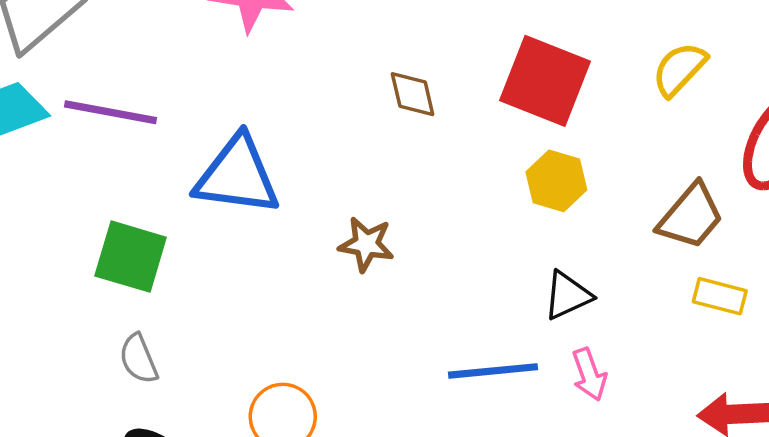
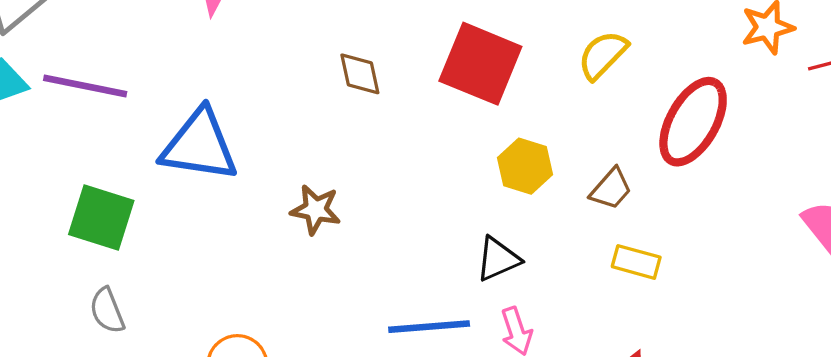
yellow hexagon: (556, 181) -> (525, 166), moved
brown trapezoid: (691, 216) -> (611, 189), size x0.7

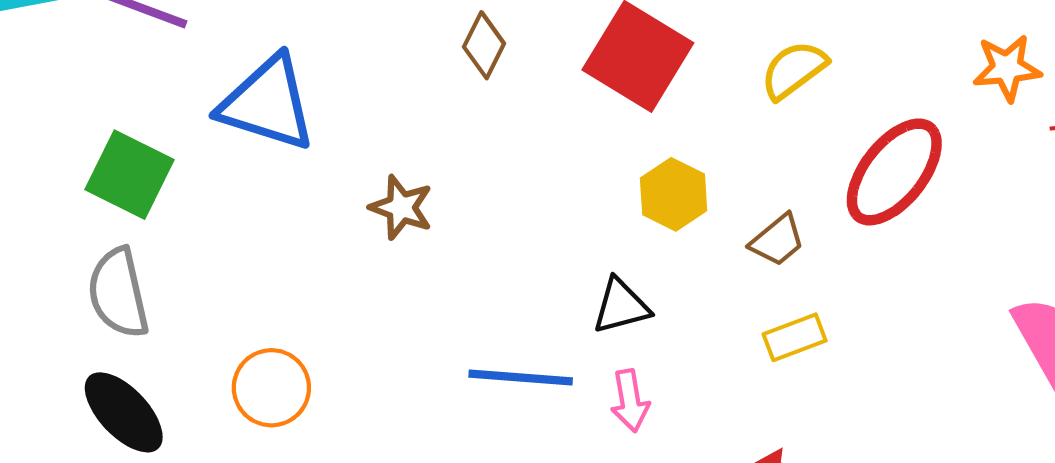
brown diamond: (360, 74) -> (484, 45), turned 30
yellow rectangle: (636, 262) -> (795, 337), turned -45
gray semicircle: (107, 311) -> (118, 293), size x1.5

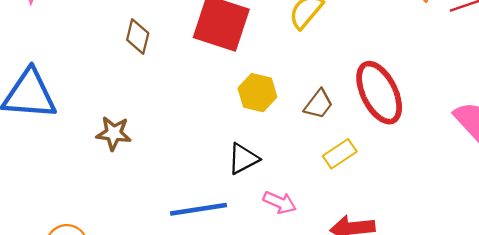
red ellipse: (894, 172) -> (379, 93), moved, turned -52
pink arrow: (630, 401) -> (280, 202), moved, turned -44

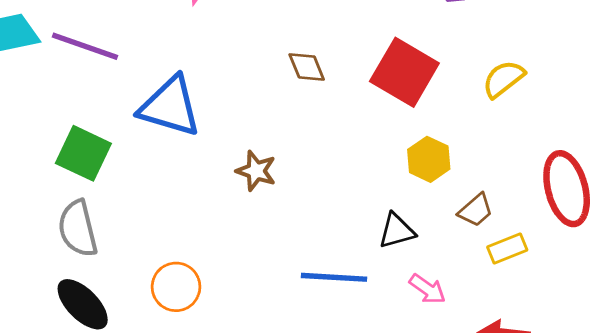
brown diamond: (138, 36) -> (307, 67), turned -48
brown trapezoid: (319, 104) -> (476, 210), moved

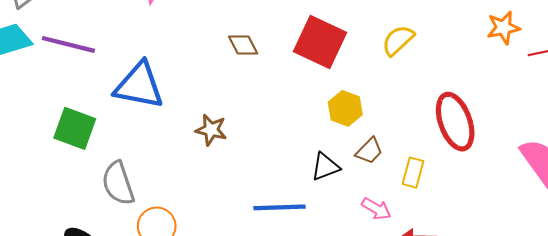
brown trapezoid: (476, 210) -> (369, 151), moved
gray semicircle: (78, 229) -> (118, 183), moved
yellow rectangle: (507, 248) -> (413, 173), turned -48
pink arrow: (427, 289) -> (376, 209), moved

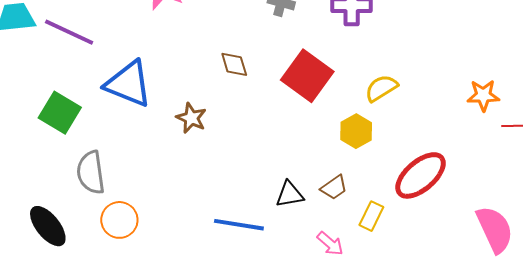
yellow hexagon: (345, 108) -> (356, 131), moved
red ellipse: (455, 122) -> (421, 175), turned 58
brown star: (211, 130) -> (191, 118), moved

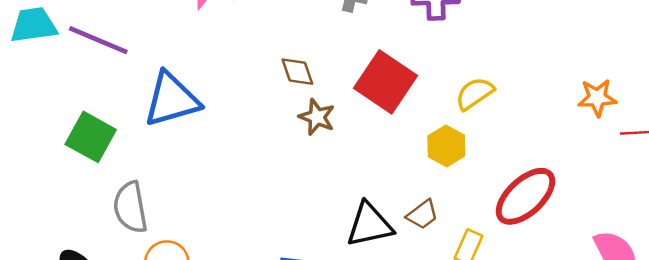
blue triangle: (128, 84) -> (172, 100), turned -36
brown star: (191, 118) -> (317, 117), moved
black triangle: (290, 194) -> (370, 225), size x1.4

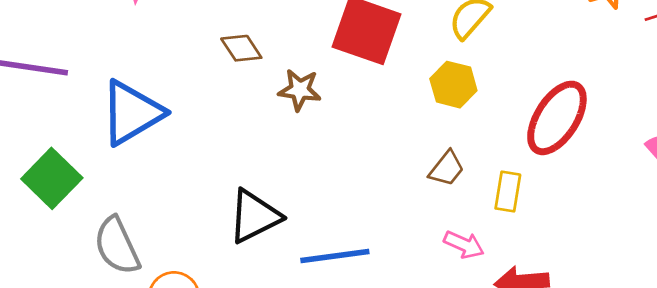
brown diamond: (297, 72) -> (241, 48), moved
green square: (91, 137) -> (52, 178), turned 30
black triangle: (370, 225) -> (254, 216), moved

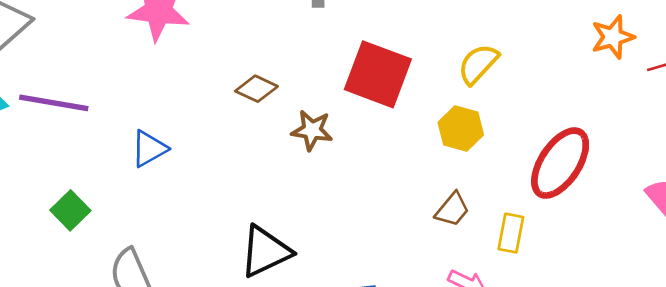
brown diamond: (241, 48) -> (256, 89), turned -33
blue triangle: (132, 113) -> (149, 149), size x0.6
green square: (52, 178) -> (70, 210), size x0.7

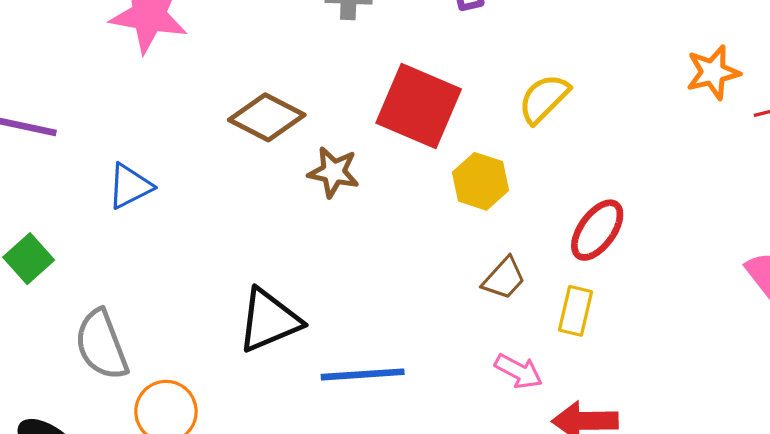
brown diamond: (256, 89) -> (267, 117), size x1.4
yellow hexagon: (461, 129) -> (480, 181), moved
red ellipse: (560, 163) -> (597, 230), moved, size x0.7

